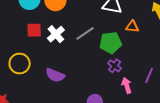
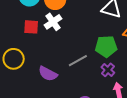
gray line: (85, 33) -> (78, 61), moved
white cross: (56, 34) -> (53, 22), moved

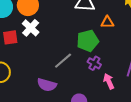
purple semicircle: (48, 74) -> (47, 85), moved

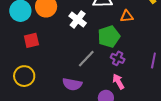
white cross: (31, 28) -> (78, 19), moved
pink arrow: (109, 81) -> (118, 82), moved

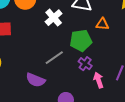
pink arrow: (118, 82) -> (99, 80), moved

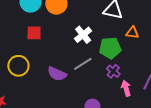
white cross: (54, 18) -> (83, 35), moved
purple semicircle: (36, 80) -> (57, 74), moved

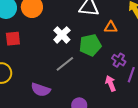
purple cross: (113, 71) -> (119, 60), moved
purple semicircle: (57, 74) -> (41, 90), moved

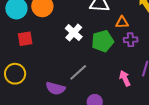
purple cross: (119, 60) -> (131, 40), moved, turned -32
gray line: (65, 64) -> (78, 72), moved

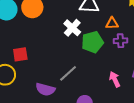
white cross: (74, 33) -> (72, 28), moved
red square: (25, 39) -> (20, 54), moved

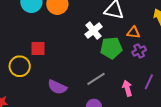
purple cross: (120, 41) -> (139, 51), turned -32
gray line: (68, 73) -> (96, 79), moved

